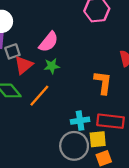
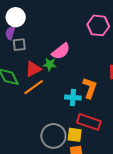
pink semicircle: (49, 42) -> (61, 51), moved
red triangle: (24, 65) -> (33, 69), moved
cyan cross: (80, 121) -> (73, 98), moved

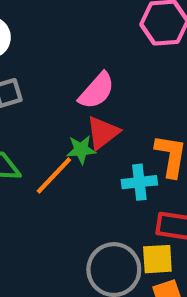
green star: (50, 64) -> (81, 150), moved
red triangle: (33, 69) -> (103, 133), moved

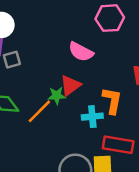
pink semicircle: (97, 91) -> (81, 52), moved, turned 75

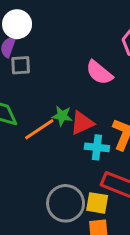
red triangle: (70, 85) -> (82, 123), moved

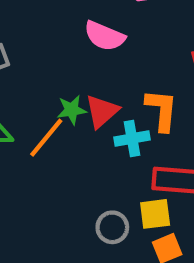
gray circle: (66, 203) -> (112, 227), size x0.6

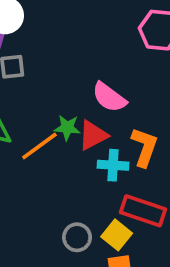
pink semicircle: (105, 36) -> (109, 97), moved
yellow square: (155, 214) -> (117, 235), turned 32

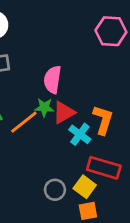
pink semicircle: (109, 97) -> (52, 80), moved, turned 64
cyan cross: (113, 165) -> (80, 134), turned 35

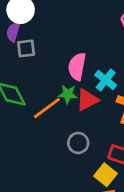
cyan cross: (80, 134) -> (106, 80), moved
gray circle: (55, 190) -> (78, 143), moved

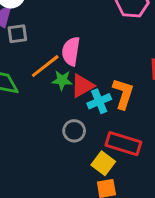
cyan cross: (106, 80) -> (99, 101), moved, turned 30
orange line: (47, 108) -> (45, 66), moved

